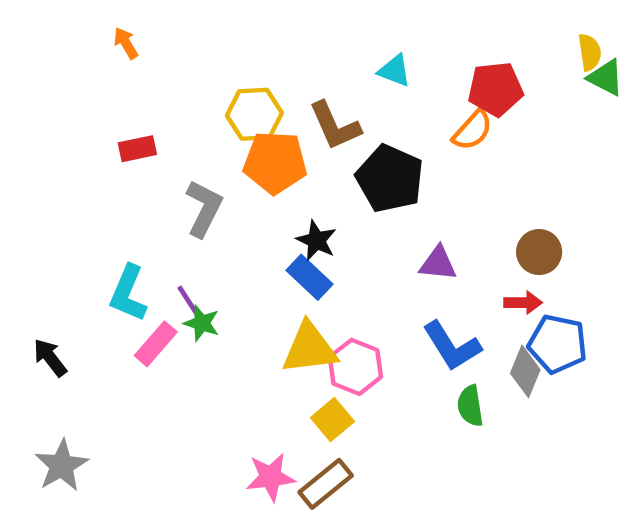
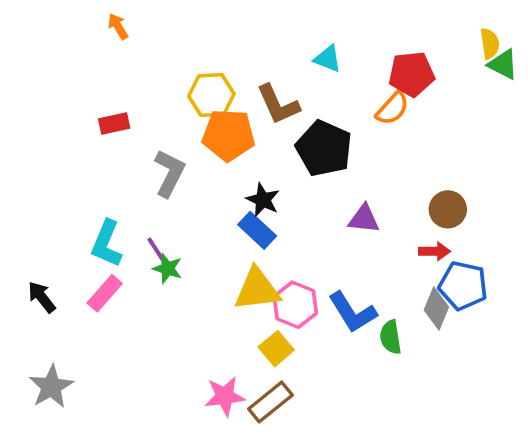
orange arrow: (126, 43) -> (118, 26), moved
pink rectangle: (156, 344) -> (105, 293), moved
blue L-shape: (452, 346) -> (352, 312), moved

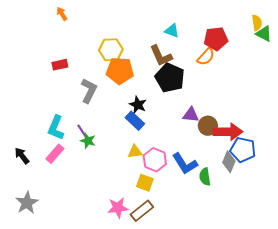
brown L-shape: (278, 105) -> (161, 56), moved
brown circle: (448, 209) -> (208, 126), moved
red arrow: (434, 251) -> (228, 132), size x1.8
yellow triangle: (257, 289) -> (135, 152), size x0.6
yellow square: (276, 349) -> (145, 183), turned -30

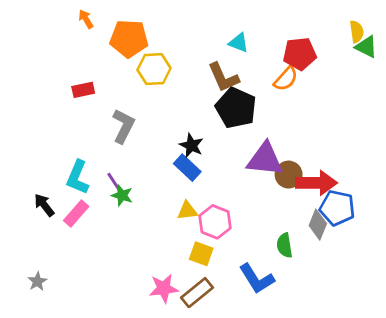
orange pentagon: (120, 71) -> (129, 39), moved
purple triangle: (191, 115) -> (265, 159), size x1.6
black arrow: (22, 156) -> (44, 205), moved
blue L-shape: (185, 164) -> (257, 279), moved
gray star: (27, 203) -> (37, 281), size x0.6

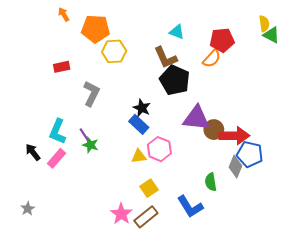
pink hexagon: (215, 222) -> (159, 149), moved
yellow square: (201, 254) -> (149, 188), turned 36
pink star: (164, 288) -> (121, 214), turned -30

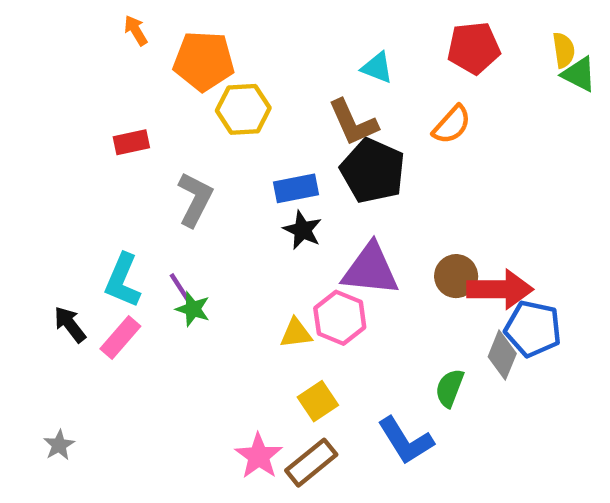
red pentagon: (222, 40) -> (474, 48), moved
purple triangle: (196, 118) -> (371, 270), moved
blue rectangle: (139, 124) -> (296, 188), moved, turned -54
green semicircle: (211, 182) -> (450, 388), turned 30

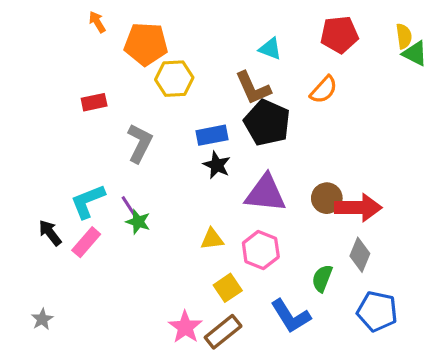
cyan L-shape: (123, 280) -> (88, 201), turned 45
pink hexagon: (340, 318) -> (261, 250), moved
blue pentagon: (533, 329) -> (377, 311), moved

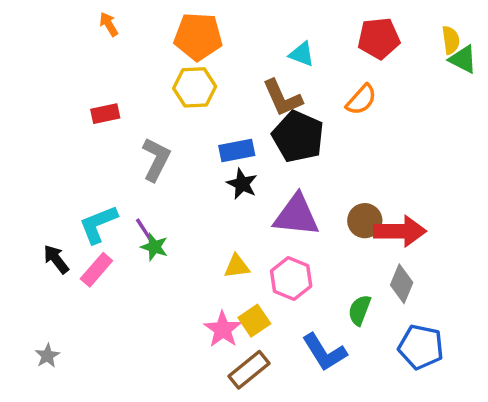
orange pentagon: (146, 44) -> (198, 37), moved
pink star: (185, 327) -> (223, 329), moved

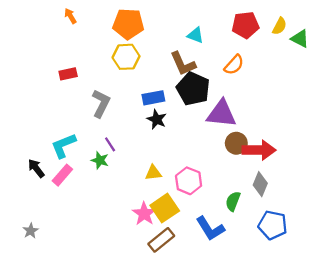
yellow semicircle: (451, 40) -> (280, 26), moved, turned 36
purple triangle: (296, 215) -> (222, 114), moved
purple line: (144, 229) -> (110, 144), moved
yellow square: (254, 321) -> (165, 208), size x1.4

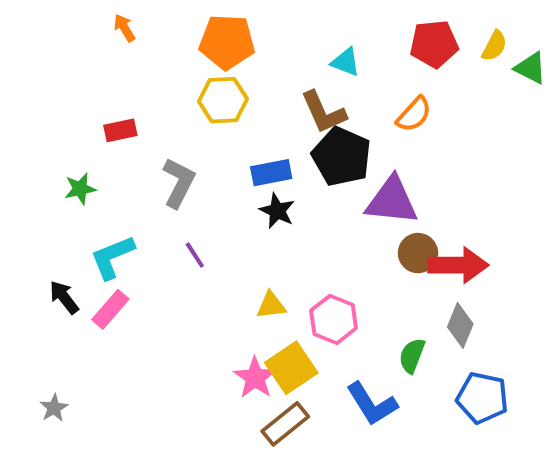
green star: (100, 160) -> (80, 189), moved, turned -30

